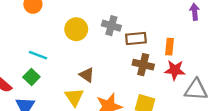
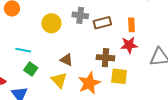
brown cross: (143, 65) -> (105, 58), moved
red star: (175, 70) -> (129, 45), moved
green square: (31, 77) -> (31, 69), moved

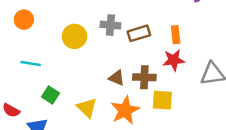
cyan line: (23, 50) -> (31, 63), moved
brown triangle: (67, 60) -> (117, 78), moved

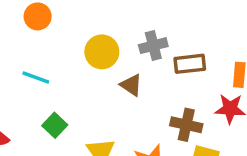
gray cross: (110, 25) -> (153, 46), turned -30
brown triangle: (117, 78) -> (131, 85), moved

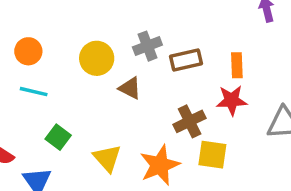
orange circle: (38, 16) -> (28, 51), moved
brown cross: (186, 125) -> (190, 121), turned -32

